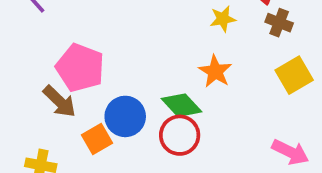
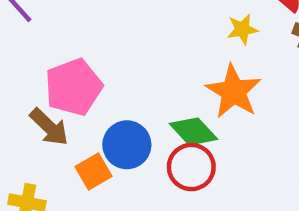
pink pentagon: (80, 68) -> (74, 87), turned 30
orange star: (215, 71) -> (233, 91), size x1.4

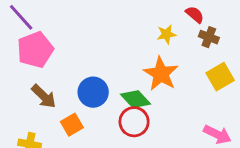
pink pentagon: (74, 87) -> (35, 50), moved
blue circle: (127, 145) -> (93, 92), moved

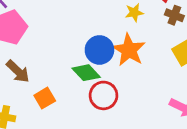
blue circle: (93, 92) -> (99, 50), moved
green diamond: (135, 99) -> (86, 73), moved

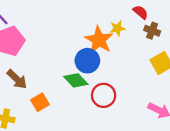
orange star: (129, 50) -> (99, 40), moved
red circle: (103, 95) -> (104, 95), moved

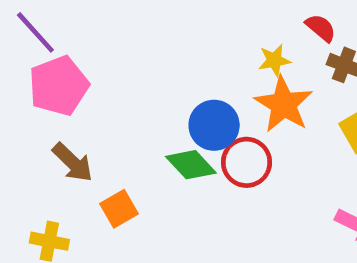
orange star: (99, 40) -> (284, 104), moved
red circle: (104, 95) -> (247, 162), moved

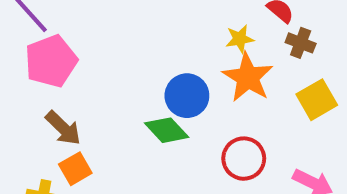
red circle: (247, 162) -> (244, 159), moved
orange square: (119, 209) -> (75, 169), moved

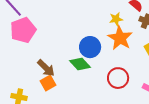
brown arrow: (63, 128) -> (46, 68), moved
orange square: (75, 169) -> (48, 83), moved

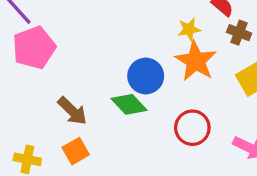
orange square: (48, 83) -> (76, 151), moved

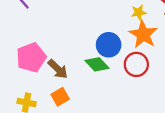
pink pentagon: (34, 48) -> (31, 57), moved
red circle: (192, 128) -> (136, 64), moved

